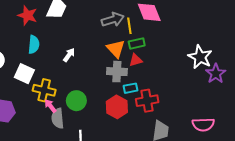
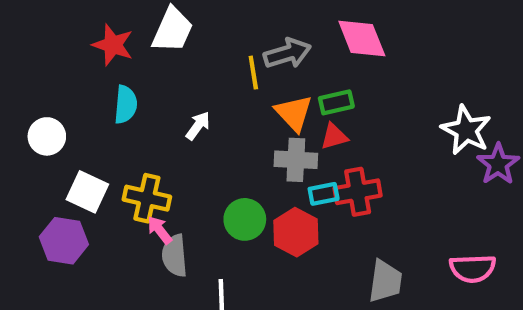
yellow line: (129, 26) -> (253, 73), moved
white square: (24, 74) -> (87, 192), moved
green circle: (76, 101) -> (245, 219), moved
red cross: (147, 101) -> (358, 192), moved

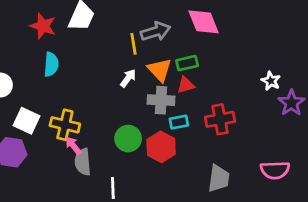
white arrow: (198, 126) -> (128, 78), moved
white star: (466, 130) -> (271, 81), size x0.6
red cross: (358, 192) -> (220, 119), moved

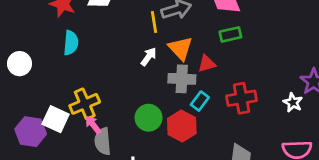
green rectangle: (187, 63) -> (230, 34), moved
white star: (271, 81) -> (293, 102), moved
white square: (26, 121) -> (56, 119), moved
cyan rectangle: (179, 122) -> (200, 101), turned -42
yellow cross: (65, 125) -> (85, 104), turned -36

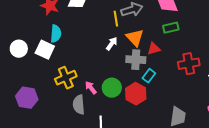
red cross: (241, 98) -> (189, 64), moved
white square: (56, 119) -> (45, 50), moved
pink arrow: (93, 125) -> (91, 88), moved

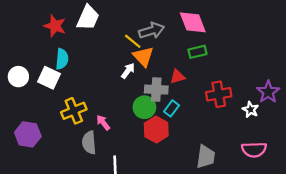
yellow line: (116, 19) -> (133, 41), turned -42
orange triangle: (135, 38) -> (143, 57), moved
green circle: (112, 88) -> (144, 107), moved

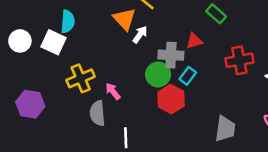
green rectangle: (197, 52) -> (216, 14), turned 54
orange triangle: (143, 57) -> (124, 19), moved

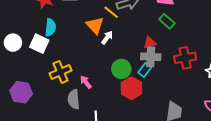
gray cross: (171, 55) -> (151, 57), moved

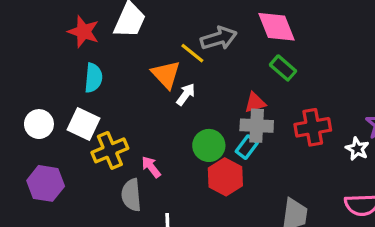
white circle: (13, 43) -> (39, 124), moved
white square: (39, 44) -> (83, 124), moved

